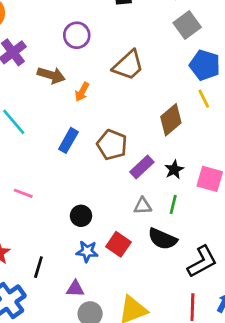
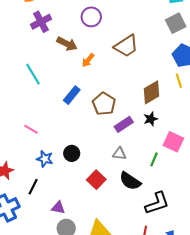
black star: (174, 170) -> (151, 119), moved
green line: (173, 204) -> (154, 159), moved
blue star: (87, 251) -> (45, 159), moved

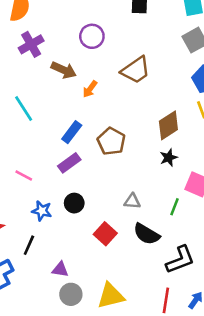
purple rectangle: (124, 124) -> (69, 163), moved

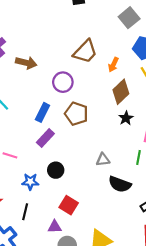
purple circle: (92, 36) -> (63, 82), moved
orange arrow: (90, 89) -> (113, 65), moved
red square: (105, 234) -> (69, 205), moved

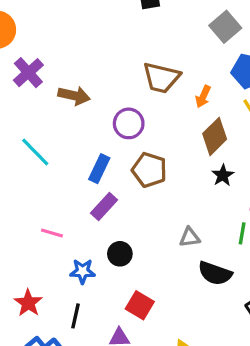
brown trapezoid: (85, 52) -> (161, 78), turned 60

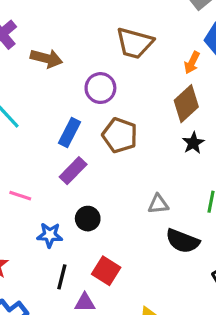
orange arrow: (203, 96) -> (192, 63), moved
black line: (76, 316) -> (62, 277), moved

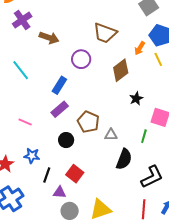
brown diamond: (186, 104) -> (121, 70), moved
brown pentagon: (120, 135) -> (88, 122), moved
blue star: (50, 235) -> (32, 156), moved
black semicircle: (183, 241) -> (124, 159), turned -95

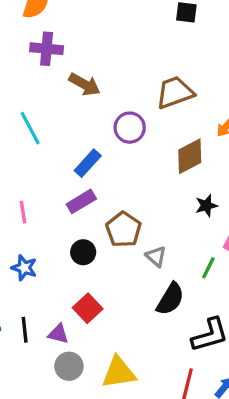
purple cross: (22, 20) -> (47, 49), turned 30
brown trapezoid: (105, 33) -> (175, 92), turned 130
pink line: (25, 122) -> (23, 212), turned 48
gray triangle: (111, 135) -> (156, 256), turned 32
black line: (47, 175) -> (25, 330), moved, turned -35

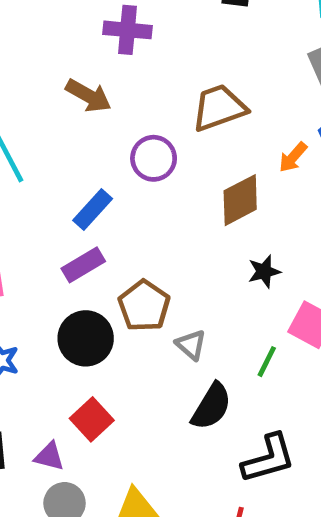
purple cross: (47, 49) -> (128, 30), moved
black circle: (83, 252) -> (86, 338), size x1.5

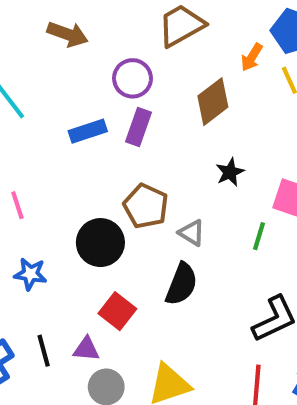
blue rectangle: (93, 209) -> (88, 131), turned 39
purple rectangle: (83, 265) -> (139, 127), moved, turned -30
black star: (264, 272) -> (230, 172), moved
black semicircle: (211, 406) -> (181, 284), moved

